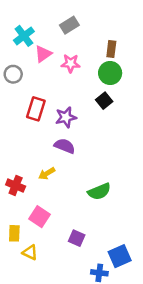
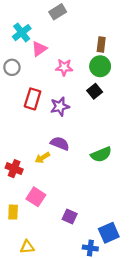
gray rectangle: (69, 25) -> (58, 12), moved
pink star: (71, 63) -> (64, 67), moved
purple semicircle: (65, 146) -> (60, 144), moved
green semicircle: (99, 191) -> (101, 154), moved
yellow triangle: (30, 253) -> (27, 247), moved, turned -32

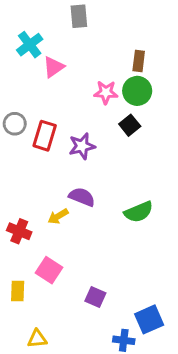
gray rectangle: (58, 12) -> (79, 16), turned -63
gray circle: (12, 67) -> (15, 124), moved
pink star: (64, 67) -> (106, 92), moved

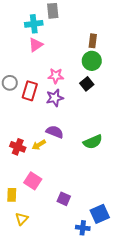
cyan cross: (30, 45) -> (34, 24), moved, turned 30
pink star: (106, 92) -> (56, 76), moved
red cross: (19, 231) -> (18, 147), moved
yellow triangle: (37, 339) -> (22, 219), moved, turned -40

